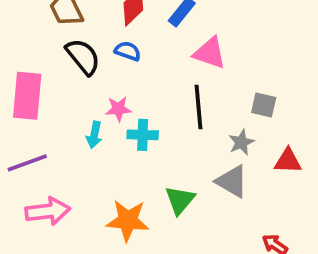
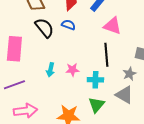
pink star: (118, 109) -> (72, 70), moved
cyan cross: (143, 135) -> (95, 80), moved

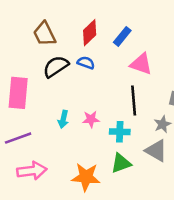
black semicircle: (44, 28) -> (56, 67), turned -85
green triangle: (96, 105) -> (121, 163), turned 30

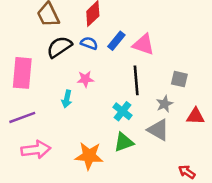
blue rectangle: (122, 36) -> (116, 41), moved
pink star: (91, 119) -> (85, 79), moved
cyan cross: (120, 132) -> (122, 111), turned 36

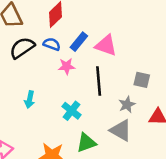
pink star: (85, 79) -> (67, 66), moved
cyan cross: (122, 111) -> (71, 111), moved

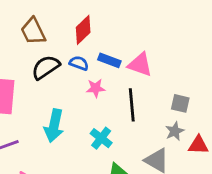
blue rectangle: (79, 42) -> (109, 60), turned 72
cyan arrow: (30, 100) -> (54, 126), size x1.6
gray star: (127, 105) -> (175, 131), moved

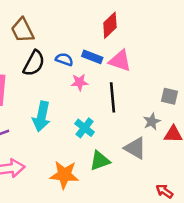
red diamond: (83, 30) -> (110, 25), moved
black semicircle: (46, 67) -> (34, 63), turned 152
gray square: (180, 103) -> (169, 96), moved

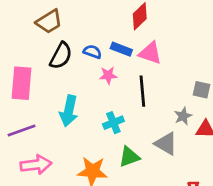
brown trapezoid: (22, 30) -> (49, 22), turned -96
cyan cross: (85, 128) -> (113, 123), turned 30

